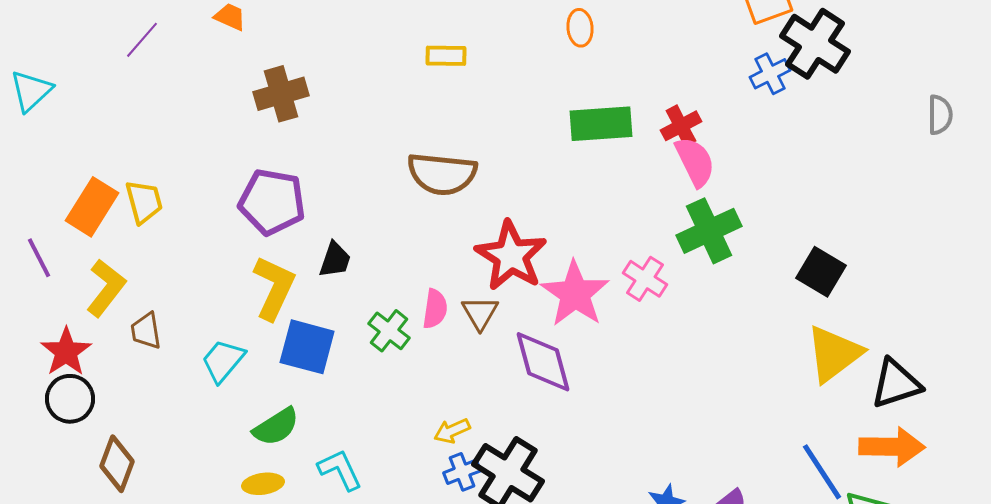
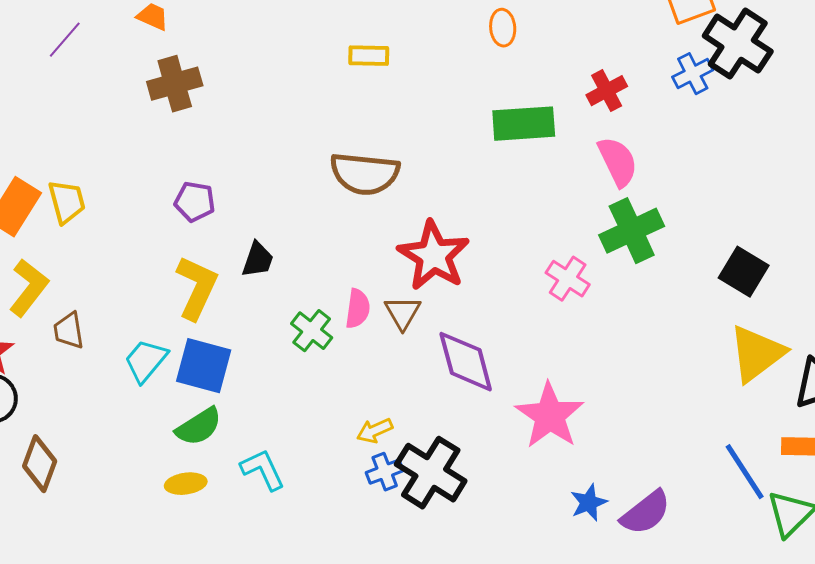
brown cross: (281, 94) -> (175, 84), moved
red cross: (681, 126) -> (607, 91), moved
purple pentagon: (272, 202) -> (195, 202), size x0.6
pink star: (575, 294) -> (550, 416), moved
blue square: (307, 347) -> (204, 366), moved

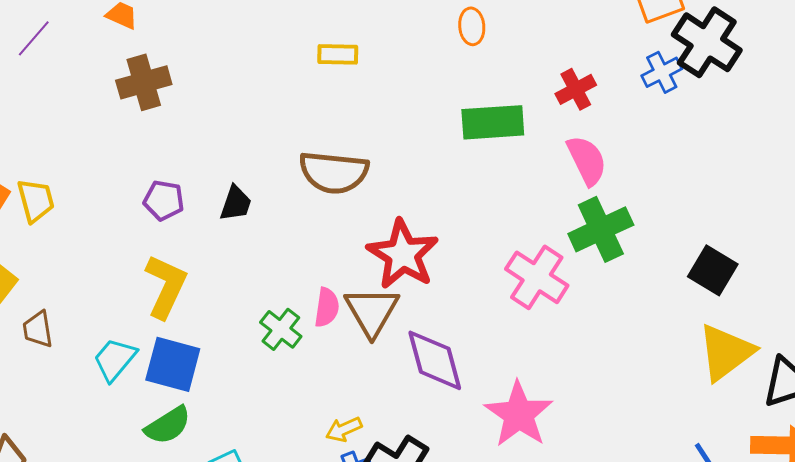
black trapezoid: (258, 260) -> (236, 203), moved
pink cross: (568, 279) -> (537, 277), size x1.4
brown triangle: (403, 313) -> (372, 311), size x1.5

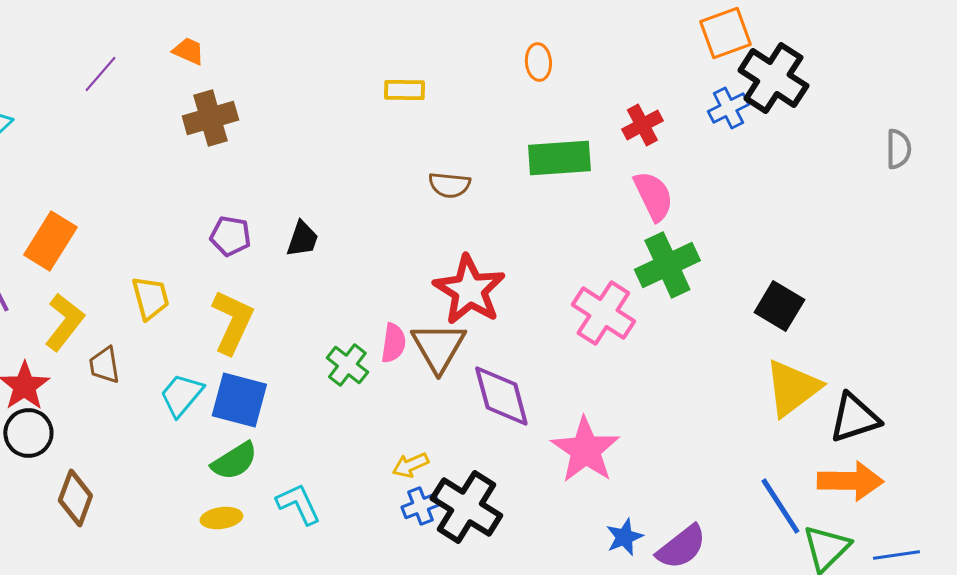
brown semicircle: (334, 172) -> (449, 185), moved, size x0.6
yellow trapezoid: (36, 200) -> (150, 298), moved

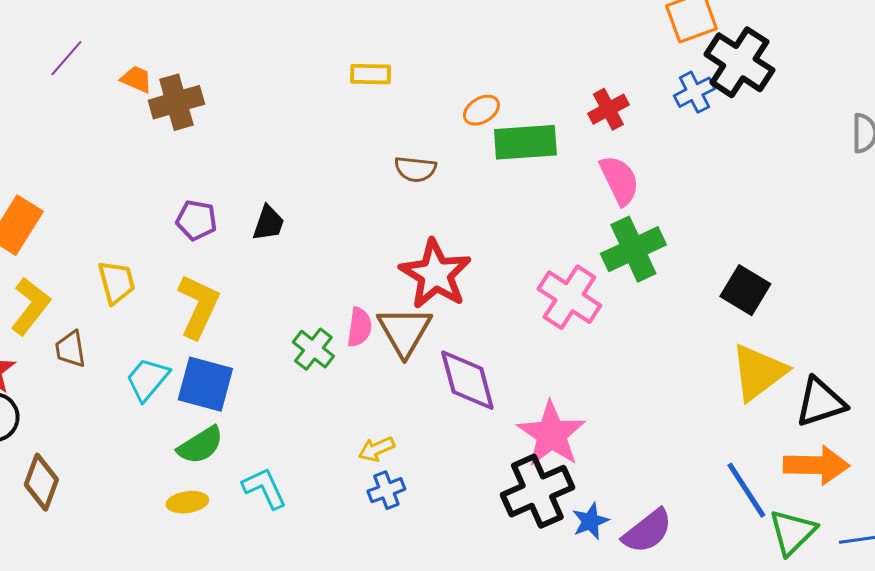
orange trapezoid: (188, 51) -> (136, 79), moved
orange ellipse: (538, 62) -> (481, 110), moved, turned 63
black cross: (466, 507) -> (537, 491), moved, turned 34

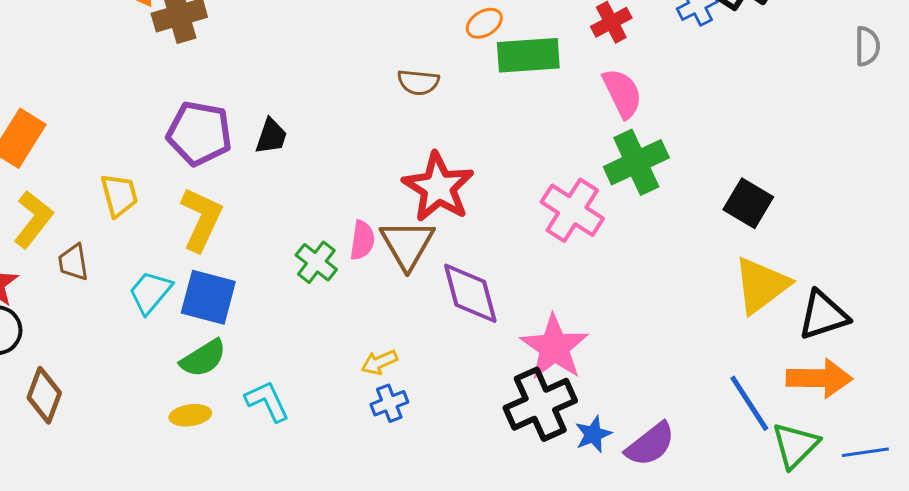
purple pentagon: (196, 220) -> (199, 133), size x1.6

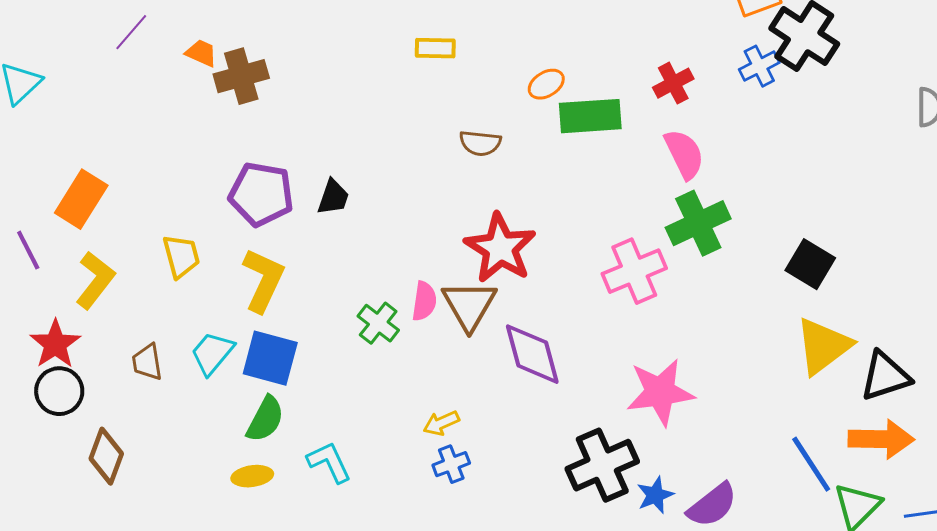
pink cross: (572, 210) -> (634, 271), turned 34
brown trapezoid: (73, 262) -> (147, 362), moved
pink star: (554, 347) -> (660, 392), moved, turned 30
green semicircle: (203, 358) -> (265, 419), turned -30

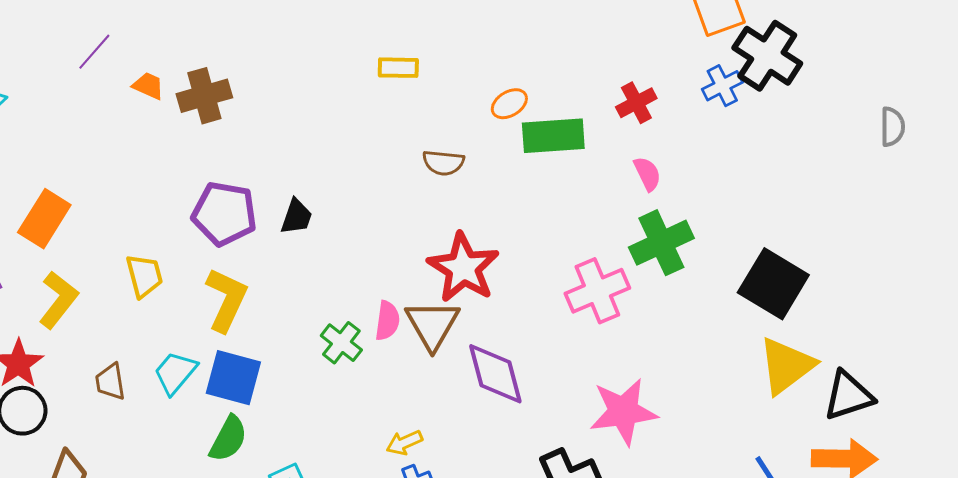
orange trapezoid: (201, 53) -> (148, 86), moved
pink semicircle: (684, 154) -> (647, 174), size x0.7
black square: (810, 264) -> (773, 284), size x1.4

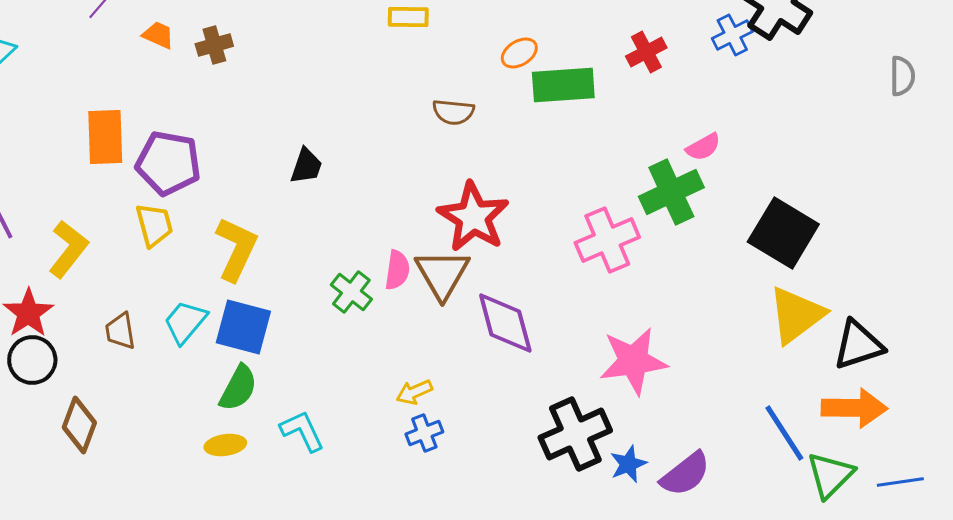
brown cross: (204, 96) -> (214, 45), size x0.7
pink semicircle: (647, 174) -> (703, 147), moved, turned 87
purple pentagon: (224, 214) -> (168, 163), moved
orange rectangle: (44, 219) -> (105, 137), moved, turned -34

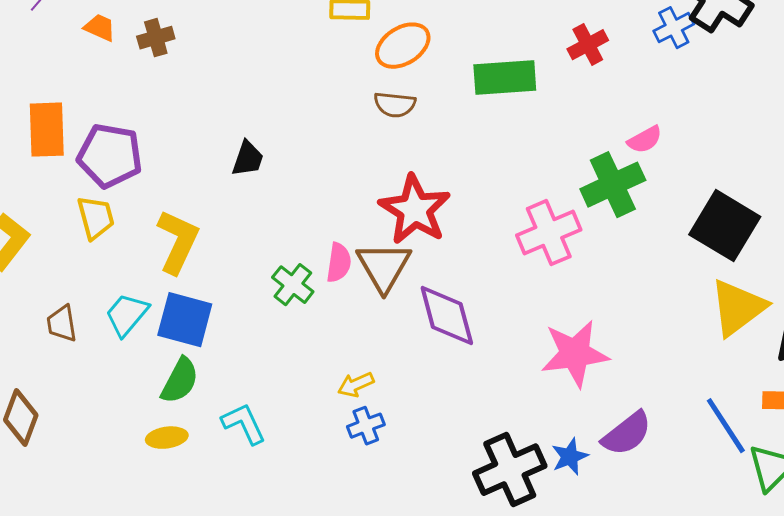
orange ellipse: (519, 53) -> (403, 46), moved, size x1.5
black cross: (575, 434) -> (510, 470), moved
purple semicircle: (685, 474) -> (627, 434), moved

